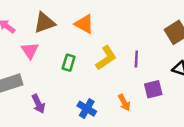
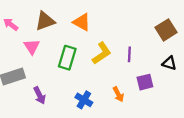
green rectangle: (69, 63) -> (67, 58), size x1.5

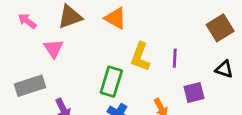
yellow L-shape: (102, 53) -> (140, 57), turned 145
green rectangle: (67, 58) -> (111, 82), moved

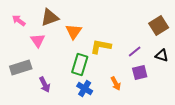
orange triangle: (115, 18) -> (74, 32), moved, turned 36
yellow L-shape: (140, 57) -> (101, 46), turned 80
purple line: (175, 58) -> (135, 52), moved, turned 48

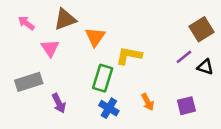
purple line: (135, 52) -> (184, 57), moved
purple square: (140, 72) -> (186, 106), moved

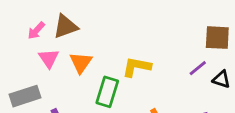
pink arrow: (26, 23) -> (36, 31), moved, turned -84
brown square: (201, 29) -> (217, 38), turned 35
orange triangle: (95, 37) -> (81, 63), moved

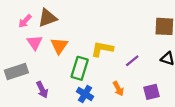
purple line: (198, 68) -> (132, 61), moved

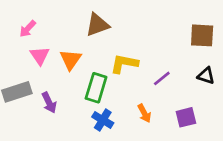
brown triangle: (47, 18) -> (97, 25), moved
purple arrow: (42, 90) -> (49, 103), moved

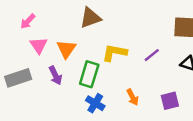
purple line: (162, 78) -> (152, 55), moved
purple arrow: (49, 103) -> (55, 75), moved

